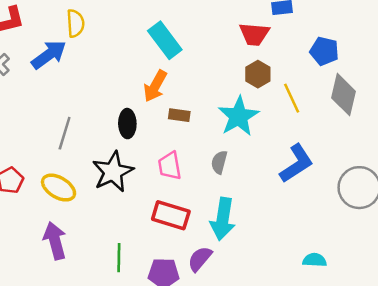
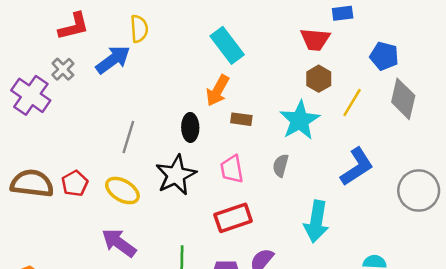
yellow line: (292, 98) -> (352, 102), turned 56
red rectangle: (171, 215) -> (233, 218), turned -36
cyan arrow: (223, 219) -> (316, 221), moved
purple arrow: (55, 241) -> (119, 243), turned -39

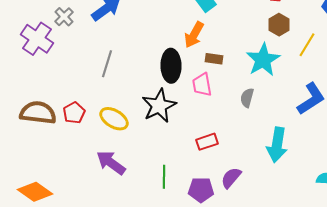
black ellipse: (190, 127) -> (171, 66), size x1.4
gray line: (128, 137) -> (107, 64), moved
pink trapezoid: (232, 169) -> (202, 85), moved
red rectangle: (233, 218) -> (207, 142), size x0.7

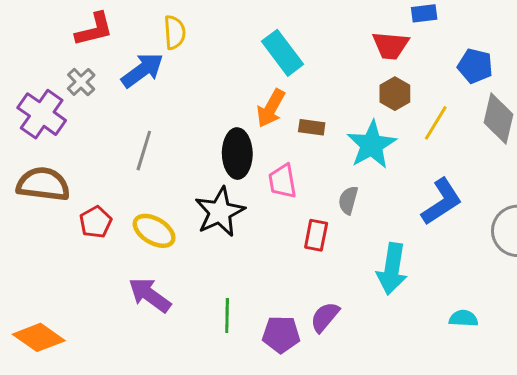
brown rectangle: (214, 59) -> (312, 127), moved
brown semicircle: (38, 113) -> (43, 184), moved
red rectangle: (207, 142) -> (316, 235), moved, turned -60

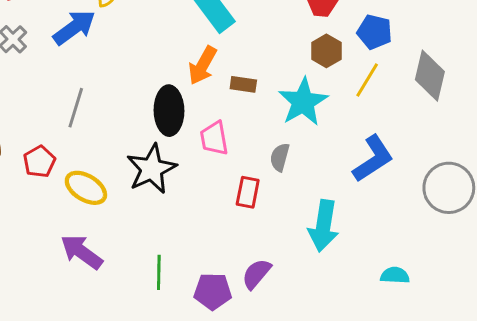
blue pentagon: (475, 66) -> (374, 32), moved
red pentagon: (96, 222) -> (39, 162), moved

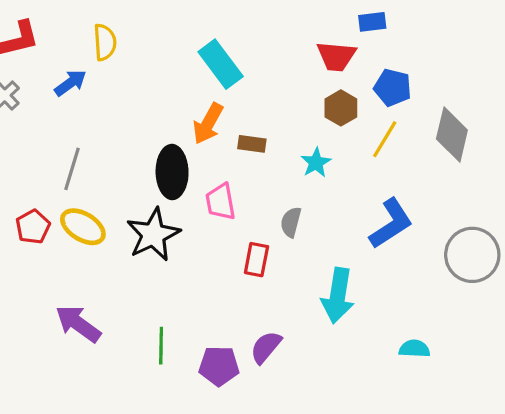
blue arrow: (74, 28) -> (70, 83), size x0.7
cyan star: (303, 102) -> (316, 163), size x0.6
yellow ellipse: (86, 188) -> (83, 227), moved

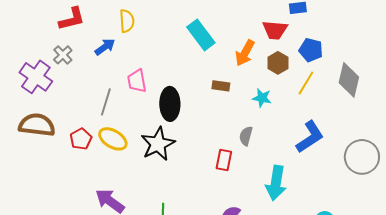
orange arrow: (208, 124) -> (245, 53), moved
cyan star: (316, 163) -> (262, 98), turned -30
pink trapezoid: (221, 202) -> (137, 81), moved

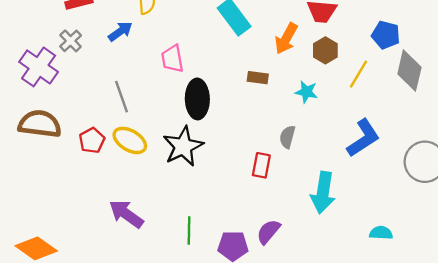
blue pentagon: (311, 50) -> (386, 35), moved
pink trapezoid: (137, 81) -> (172, 59), moved
gray line: (106, 102) -> (121, 97), turned -36

